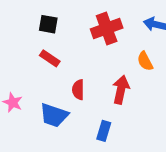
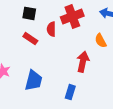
red semicircle: (78, 90) -> (51, 29), moved
blue trapezoid: (54, 115) -> (33, 81), turned -95

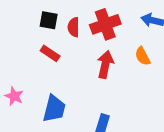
red semicircle: (51, 29) -> (74, 27), moved
red arrow: (83, 62) -> (105, 64), moved

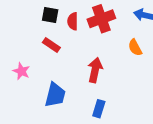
red arrow: (105, 64) -> (95, 70), moved
pink star: (14, 96) -> (21, 71), moved

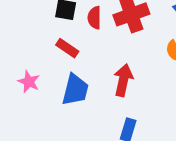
blue trapezoid: (55, 95) -> (75, 90), moved

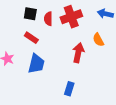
red arrow: (123, 80) -> (78, 53), moved

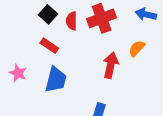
black square: (30, 14) -> (48, 14), turned 32
orange semicircle: (98, 40) -> (137, 48), turned 72

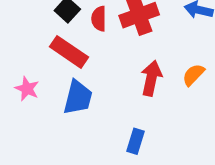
red rectangle: (49, 46) -> (69, 52), size x1.5
orange semicircle: (137, 48) -> (193, 75), moved

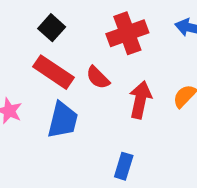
red semicircle: (99, 19) -> (98, 78), moved, turned -45

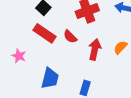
blue trapezoid: (63, 120) -> (50, 78), moved

